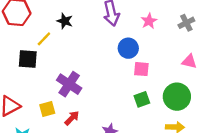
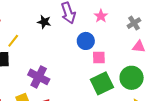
black star: (65, 21) -> (44, 22), moved
gray cross: (186, 23) -> (134, 23), moved
green square: (142, 99) -> (102, 83), size x1.6

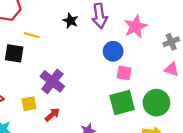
pink star: (101, 16) -> (136, 27), size x1.5
yellow line: (13, 41) -> (32, 35), turned 56

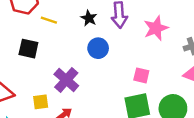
yellow line: (32, 35) -> (49, 20), moved
blue circle: (113, 51) -> (98, 48), moved

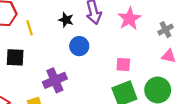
yellow line: (49, 20) -> (30, 28), turned 64
purple cross: (66, 80) -> (55, 80), turned 35

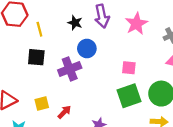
black square: (15, 57) -> (36, 57), moved
purple cross: (55, 80) -> (70, 69), moved

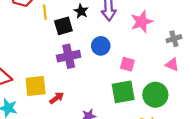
blue circle: (87, 48) -> (101, 46), moved
black square: (36, 57) -> (63, 26), moved, turned -30
yellow square: (42, 103) -> (36, 86), size x1.5

